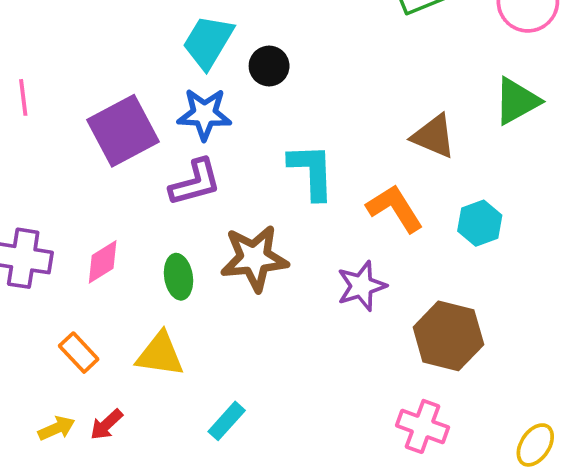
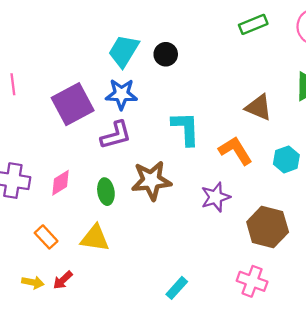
black circle: (269, 66) -> (166, 54), moved
cyan rectangle: (227, 421) -> (177, 288), moved
yellow arrow: (56, 428) -> (33, 282), turned 35

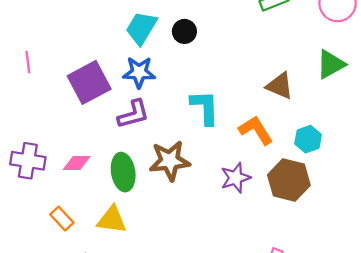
pink diamond: (61, 183) -> (77, 163), turned 32
green ellipse: (106, 192) -> (123, 172), size x1.4
brown hexagon: (268, 227) -> (289, 180), moved

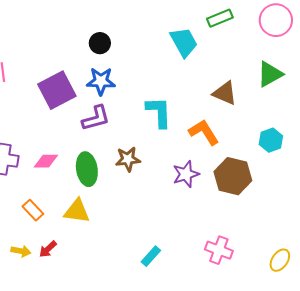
cyan trapezoid: (141, 28) -> (184, 42), moved, turned 120
black circle: (184, 31) -> (100, 43), moved
cyan hexagon: (308, 139) -> (271, 140), moved
brown star: (170, 161) -> (128, 159), size x0.7

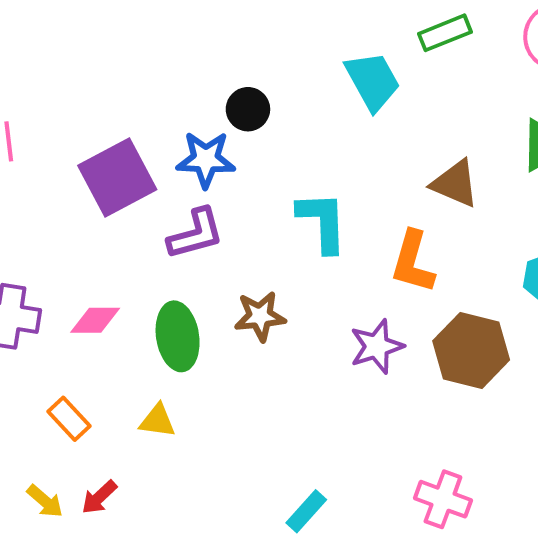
black circle: (100, 43) -> (248, 109), moved
orange L-shape: (204, 132) -> (413, 262), turned -132
yellow triangle: (77, 211) -> (157, 421), size x0.7
yellow arrow: (21, 251) -> (45, 501), turned 30

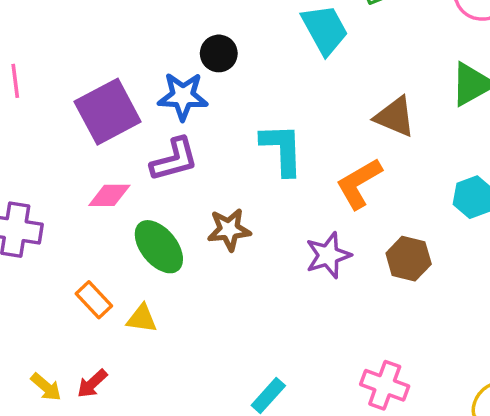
orange L-shape: (413, 262) -> (359, 183), turned 44
pink diamond: (95, 320) -> (109, 195), moved
green ellipse: (178, 336) -> (159, 247), turned -30
brown hexagon: (471, 350) -> (409, 259), size x0.7
orange rectangle: (69, 419) -> (94, 300), moved

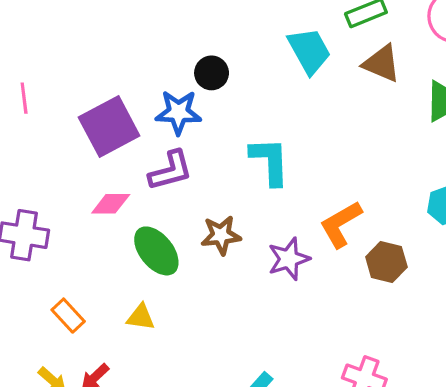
brown triangle: (395, 117) -> (382, 63), moved
orange L-shape: (359, 183) -> (341, 224), moved
purple star: (328, 255) -> (289, 259), moved
orange rectangle: (94, 300) -> (68, 316), moved

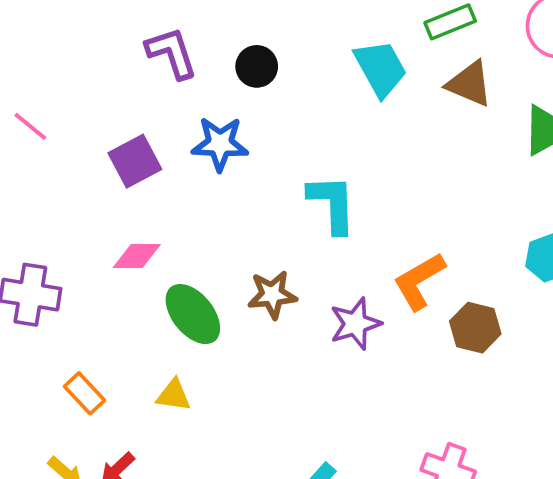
black circle: (212, 73) -> (257, 66), moved
pink line: (24, 98) -> (30, 126), turned -44
purple square: (109, 126) -> (135, 161), size x0.7
purple L-shape: (171, 171) -> (172, 53), moved, turned -93

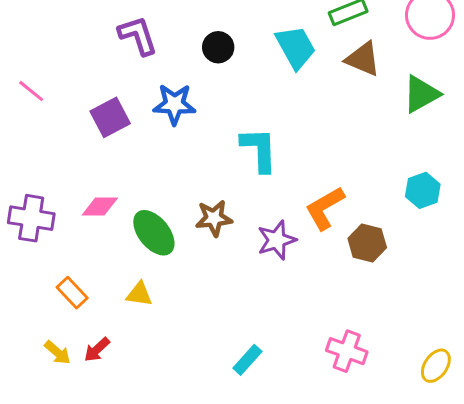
black circle: (257, 66) -> (218, 47), moved
pink diamond: (137, 256) -> (100, 206), moved

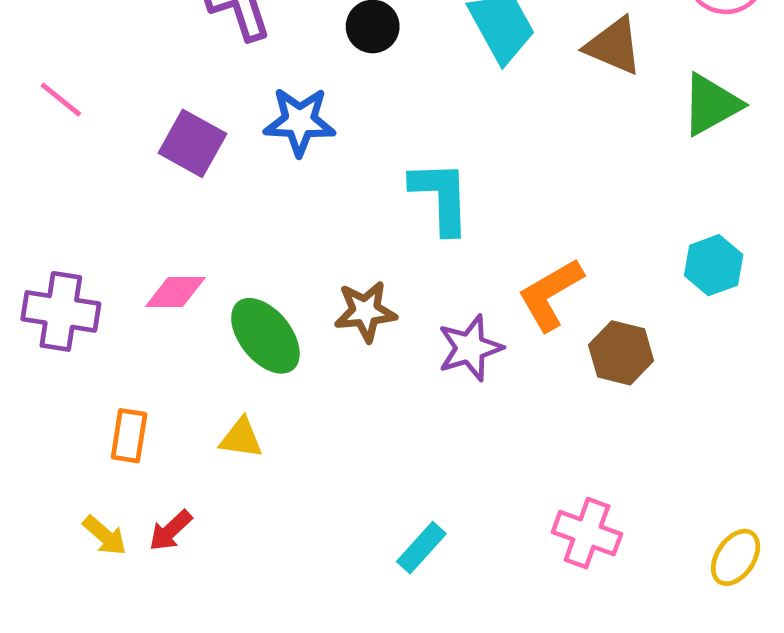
purple square: (110, 117) -> (192, 143), turned -33
orange rectangle: (72, 293) -> (129, 436), turned 52

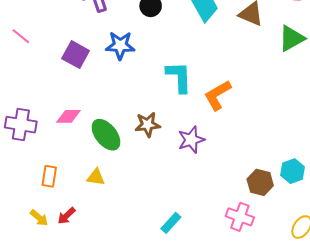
cyan hexagon: (714, 265) -> (293, 171), moved
orange L-shape: (550, 294) -> (218, 95), moved
brown hexagon: (621, 353) -> (260, 182), moved

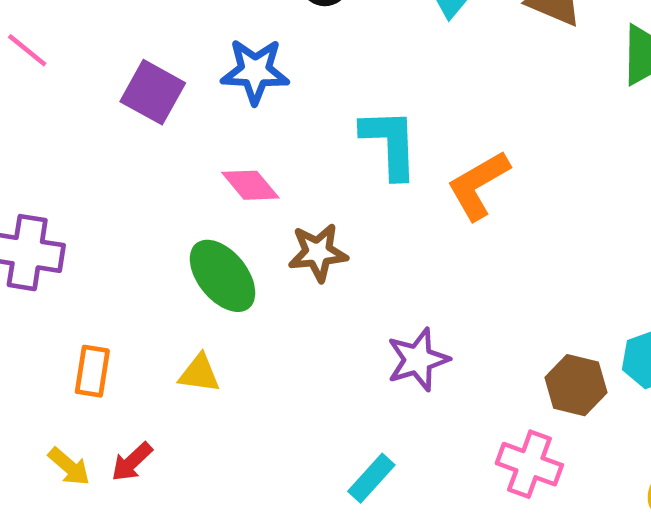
pink diamond: (68, 116) -> (250, 185), moved, turned 50
purple star: (191, 140) -> (418, 360), moved

